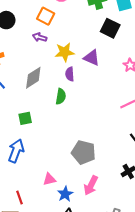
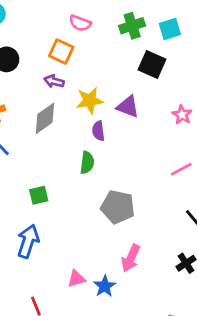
gray diamond: (33, 78) -> (45, 118), moved
gray pentagon: (84, 152) -> (118, 207), moved
pink arrow: (91, 185) -> (131, 258), moved
blue star: (65, 194) -> (105, 286), moved

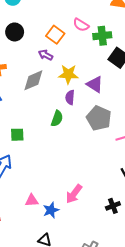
pink semicircle: (80, 23) -> (81, 25), moved
green cross: (132, 26) -> (102, 36), moved
gray pentagon: (118, 207) -> (99, 118), moved

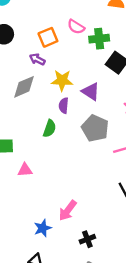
orange square: (55, 35) -> (48, 37), turned 30
pink triangle: (32, 200) -> (25, 170), moved
black cross: (113, 206) -> (87, 239), moved

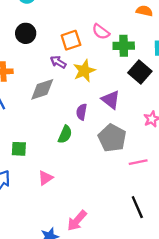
yellow star: (62, 80) -> (84, 71), moved, turned -30
pink triangle: (25, 170) -> (45, 178), moved, turned -35

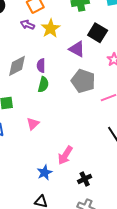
black square: (140, 72) -> (98, 33), moved
gray diamond: (42, 89) -> (17, 66), moved
purple semicircle: (82, 112) -> (41, 66), moved

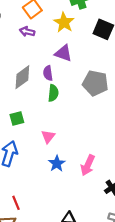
yellow star: (51, 28) -> (64, 22), moved
purple triangle: (77, 49) -> (63, 53), moved
blue star: (45, 173) -> (57, 164), moved

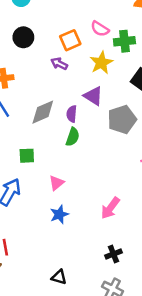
gray pentagon: (95, 83) -> (122, 119), moved, turned 30
pink arrow: (88, 165) -> (110, 208), moved

